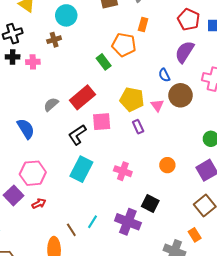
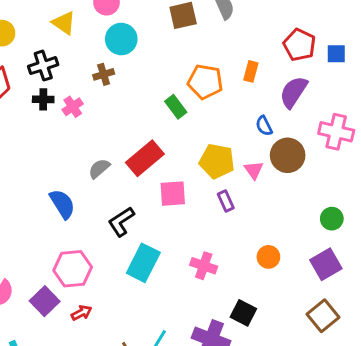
orange rectangle: (143, 25) -> (251, 71), moved
pink cross: (33, 62) -> (73, 107), turned -32
black L-shape: (77, 135) -> (121, 222), moved

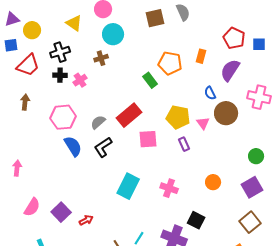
black L-shape: (121, 222) -> (103, 147), moved
pink hexagon: (73, 269) -> (63, 117), moved

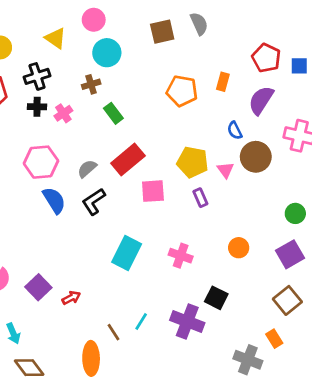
green rectangle: (150, 80) -> (113, 113), moved

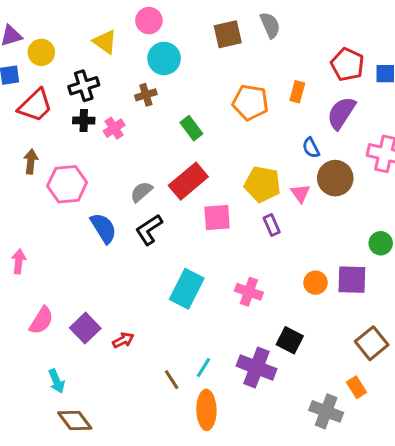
green rectangle: (113, 113) -> (191, 128), moved
pink hexagon: (41, 162) -> (67, 184), moved
purple square: (290, 254) -> (352, 280), moved, turned 32
orange ellipse: (91, 358) -> (206, 410), moved

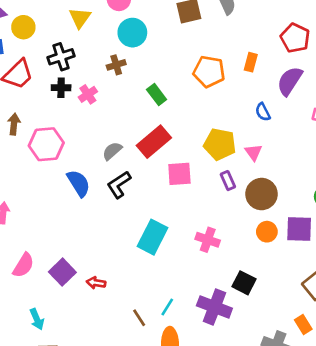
yellow triangle: (105, 42) -> (80, 18), turned 30
brown circle: (335, 178) -> (261, 194), moved
red arrow: (123, 340) -> (96, 283), turned -144

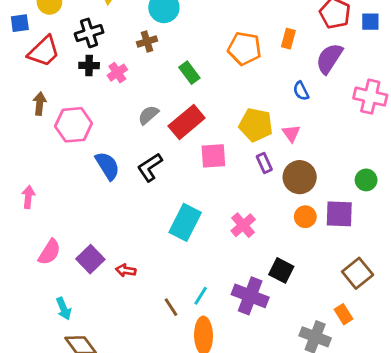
gray semicircle: (112, 151) -> (148, 115), moved
pink cross: (208, 240) -> (243, 225), turned 30

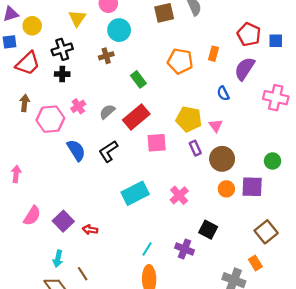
pink cross: (117, 73) -> (78, 106), moved
cyan rectangle: (185, 222) -> (135, 193), turned 36
purple cross: (250, 296) -> (185, 249), size x0.7
brown line: (171, 307) -> (83, 274), moved
cyan arrow: (64, 309) -> (58, 259), moved, turned 35

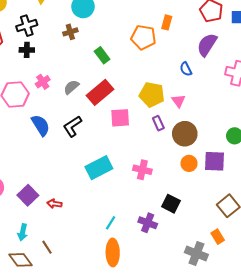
orange rectangle: (213, 54) -> (167, 22), moved
pink cross: (179, 195) -> (142, 170), turned -36

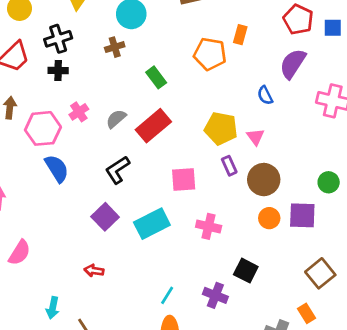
pink square: (120, 118) -> (184, 180), moved
blue semicircle: (41, 125) -> (57, 168), moved
purple square: (28, 195) -> (105, 217), moved

